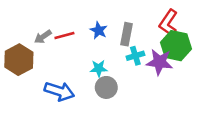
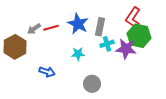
blue star: (99, 30) -> (78, 24), size x1.5
gray circle: (106, 87) -> (92, 84), moved
blue arrow: (59, 91) -> (47, 72), size x0.7

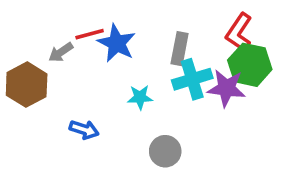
blue star: (78, 24) -> (117, 43), moved
red line: (51, 28) -> (90, 34), moved
cyan cross: (107, 44) -> (192, 79), size x1.5

